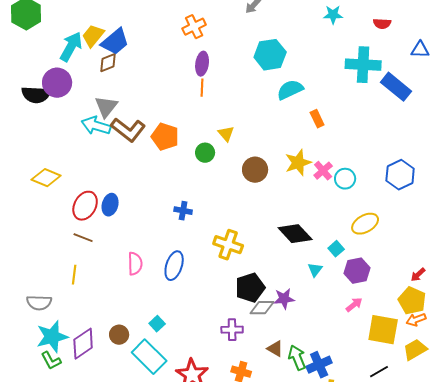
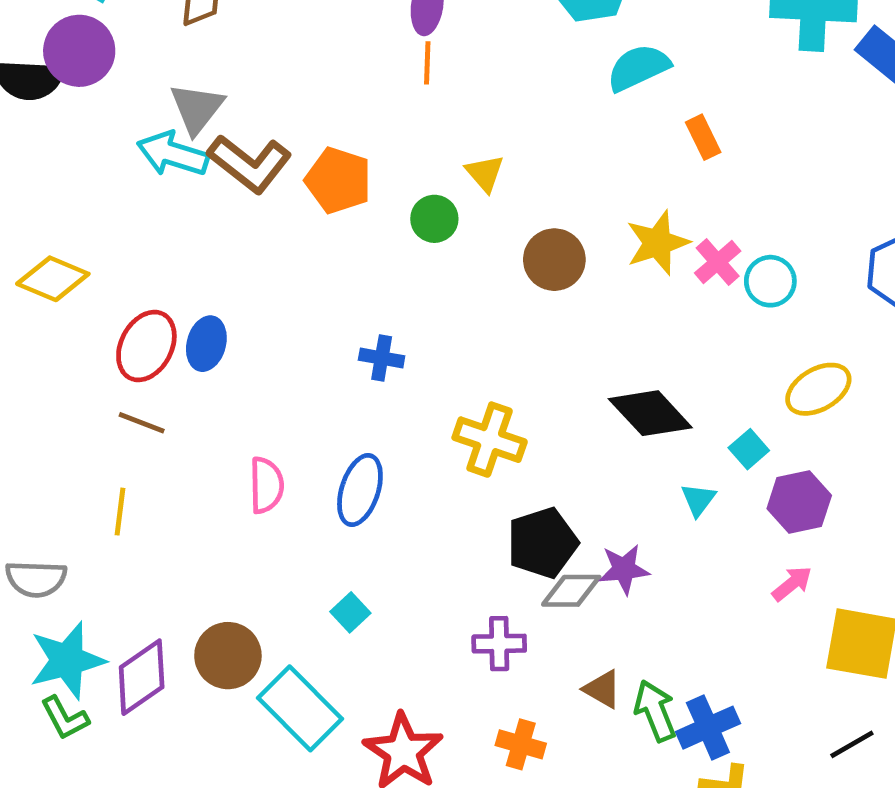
cyan square: (157, 324) -> (350, 612), moved
brown circle: (119, 335) -> (228, 656), size x1.4

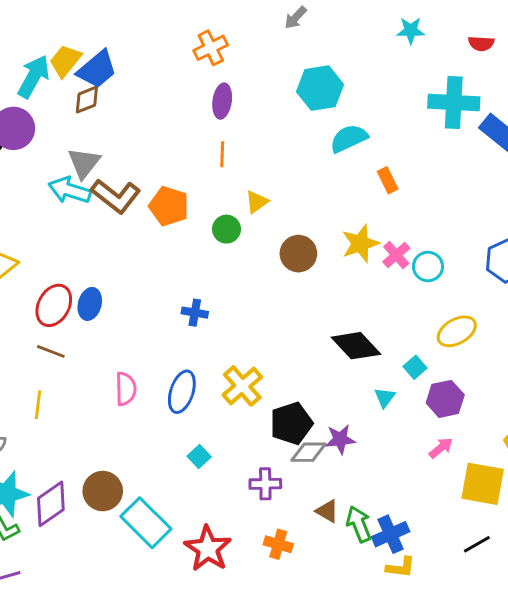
orange line: (427, 63) -> (222, 154), moved
yellow triangle: (485, 173) -> (257, 202), turned 35
yellow cross: (490, 440) -> (242, 386), moved, turned 30
cyan square: (350, 612) -> (199, 456), moved

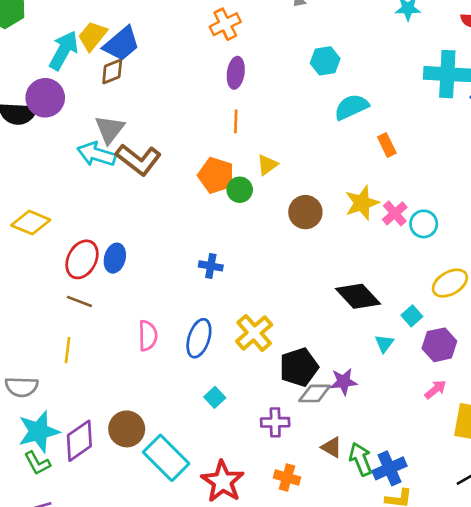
cyan hexagon: (320, 88) -> (325, 61), size x0.7
orange pentagon: (169, 206) -> (216, 175), moved

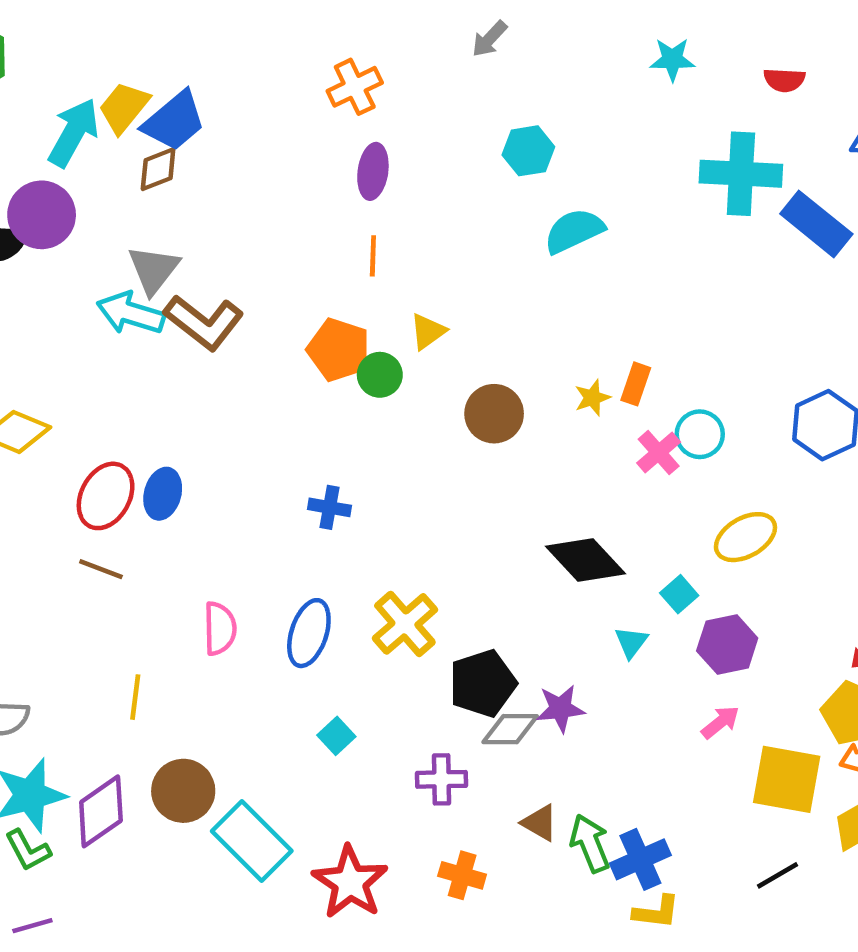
orange rectangle: (387, 145) -> (636, 384), moved, turned 45
yellow star: (362, 203) -> (592, 398), size x0.6
pink cross: (395, 213) -> (659, 453), moved
yellow line: (68, 350) -> (135, 697), moved

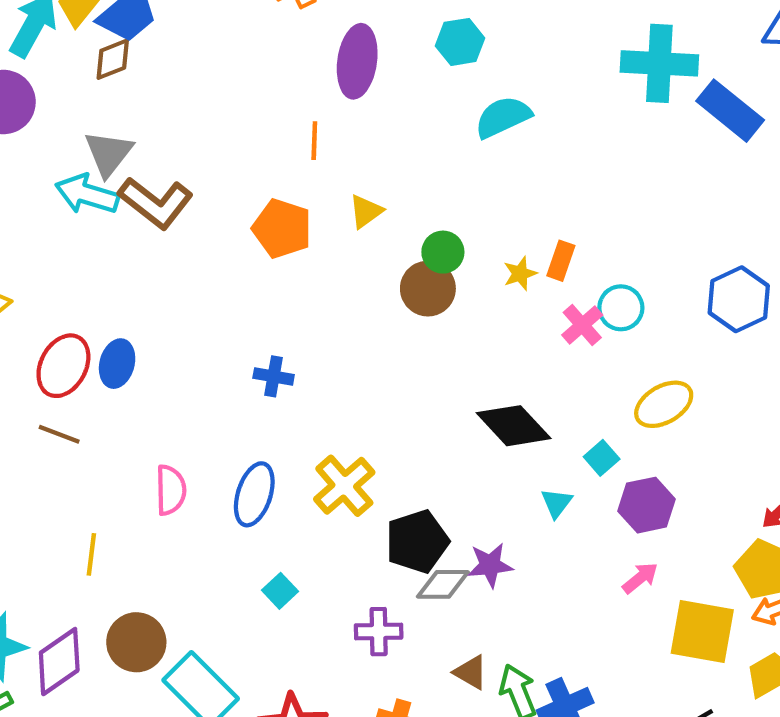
purple ellipse: (373, 171) -> (357, 61), moved, size x1.4
green circle: (380, 375) -> (443, 252), moved

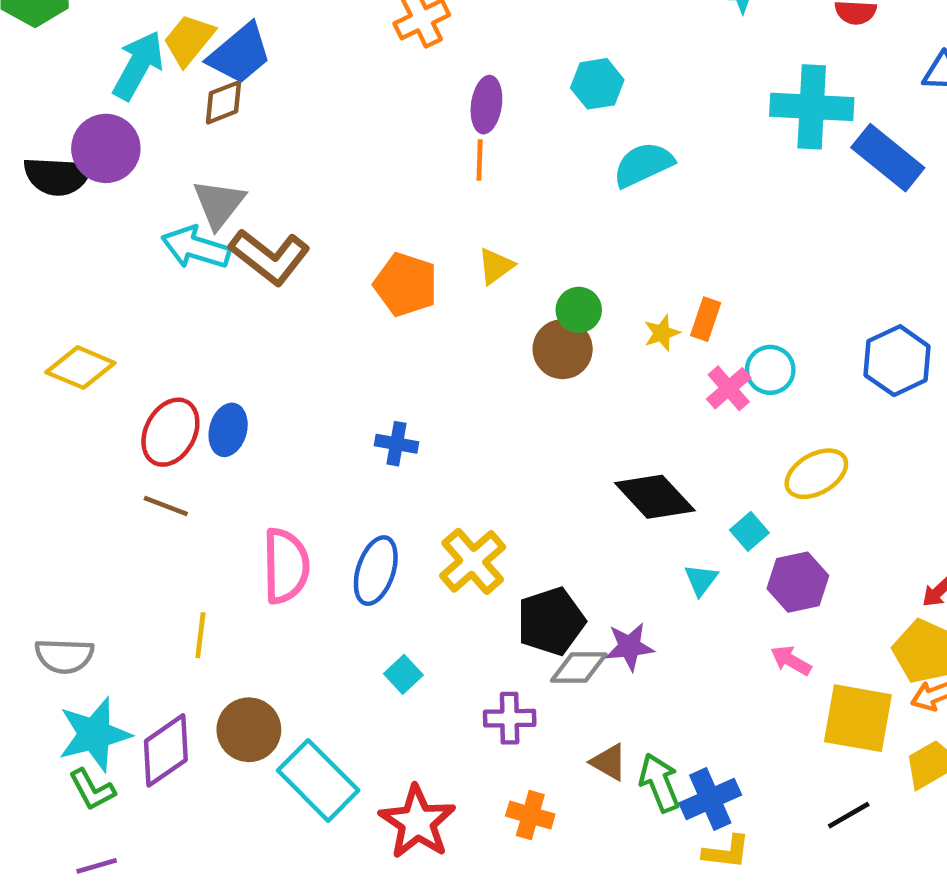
purple ellipse: (357, 61) -> (486, 105), size x0.7
orange line: (314, 141) -> (480, 160), moved
pink semicircle: (171, 490) -> (286, 566), size x1.4
pink arrow: (640, 578) -> (791, 661), turned -111

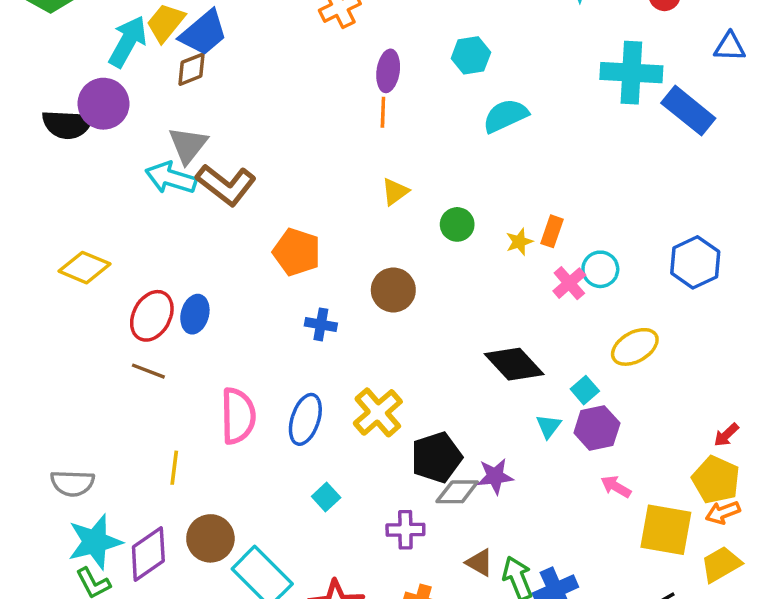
orange pentagon: (406, 285) -> (297, 252), moved
brown circle: (563, 349) -> (393, 290), moved
purple hexagon: (798, 582) -> (597, 428), moved

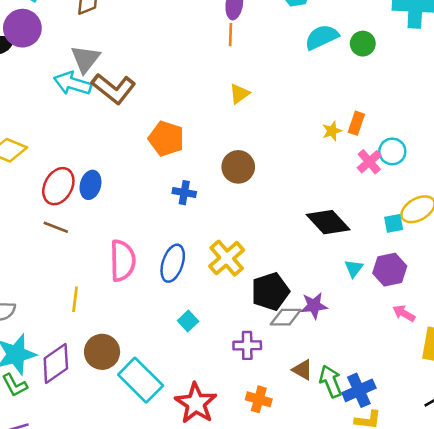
green circle: (457, 224) -> (363, 44), moved
cyan square: (585, 390) -> (394, 223), moved, turned 30

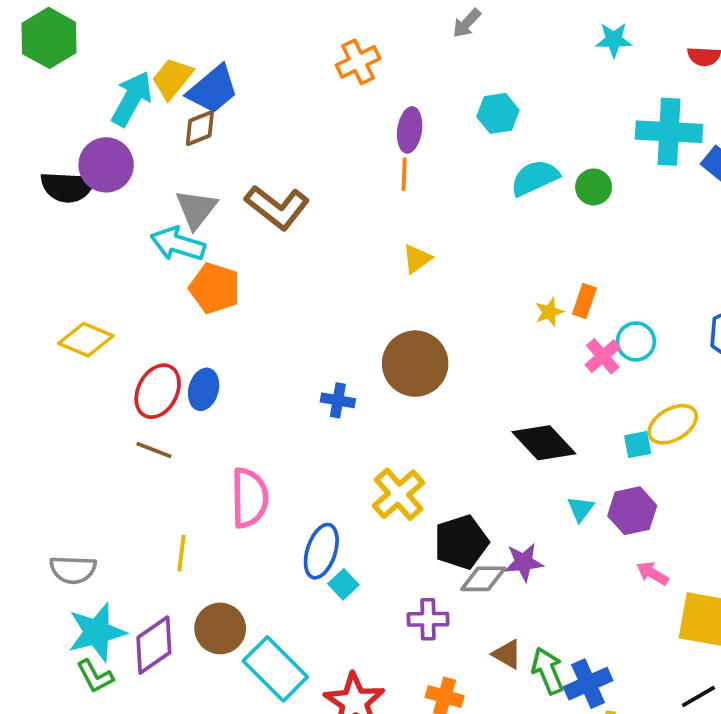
brown L-shape: (114, 89) -> (277, 207), moved
orange pentagon: (166, 139) -> (215, 288), moved
brown circle: (238, 167) -> (415, 364), size x1.4
blue ellipse: (173, 263) -> (321, 551), moved

